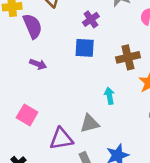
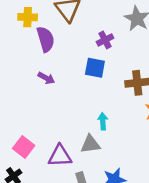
cyan arrow: (109, 96) -> (103, 121), moved
pink square: (27, 115) -> (24, 147), moved

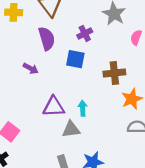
purple semicircle: (46, 39) -> (47, 39), moved
purple triangle: (60, 156) -> (54, 107), moved

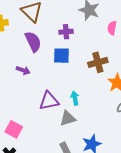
purple cross: (85, 33) -> (66, 32), turned 32

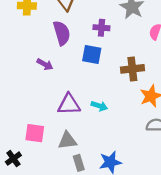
cyan arrow: (75, 98) -> (99, 106), turned 112
gray triangle: (68, 118) -> (67, 141), moved
pink square: (14, 129) -> (35, 133), moved, turned -30

